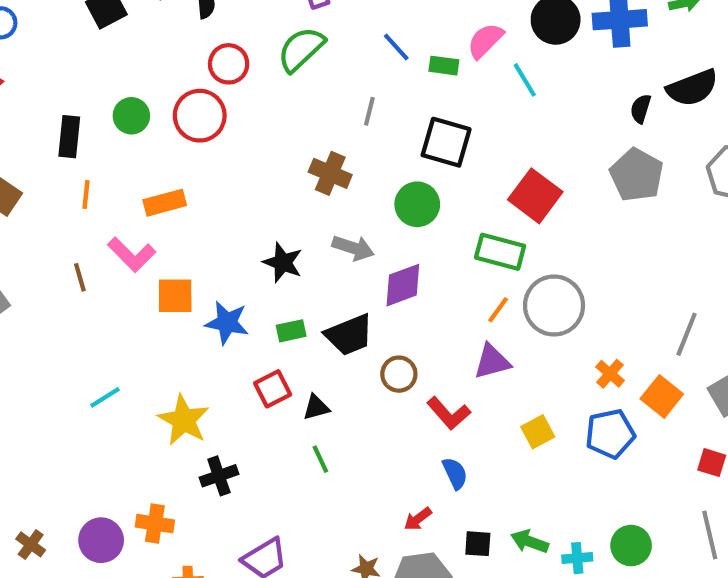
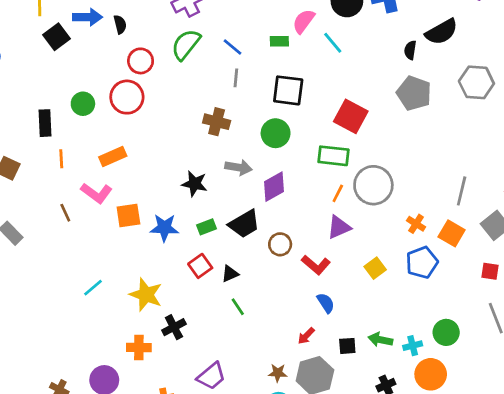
blue line: (396, 47) -> (233, 47), moved
orange cross: (155, 524) -> (139, 348), moved

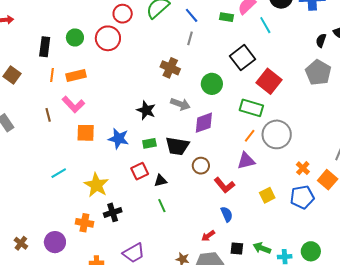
black square: (288, 90) -> (243, 58), moved, turned 35
orange rectangle: (113, 156) -> (76, 76), moved
orange square: (128, 215) -> (86, 133), moved
black trapezoid: (244, 224) -> (177, 146), turned 30

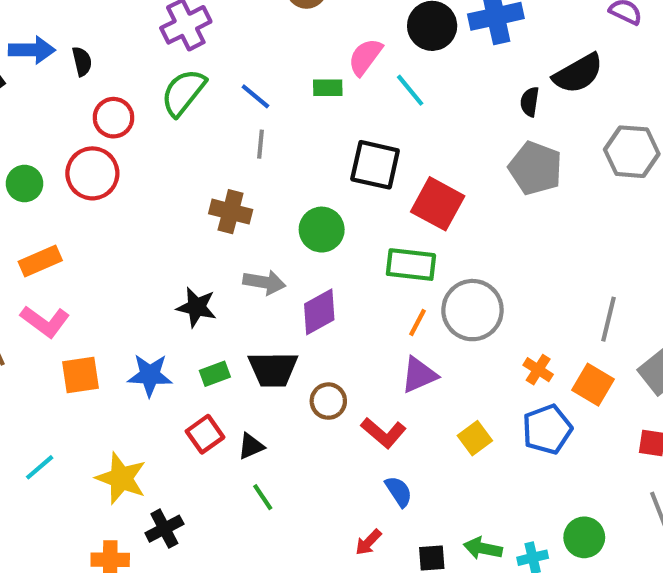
black square: (243, 58) -> (375, 165), turned -30

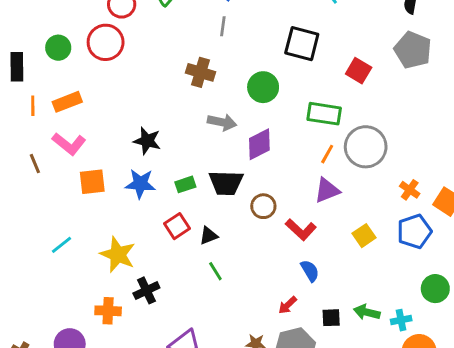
red square: (438, 204) -> (359, 71), moved, size x0.7
black star: (197, 307) -> (147, 141), moved
green circle: (584, 537) -> (435, 289), moved

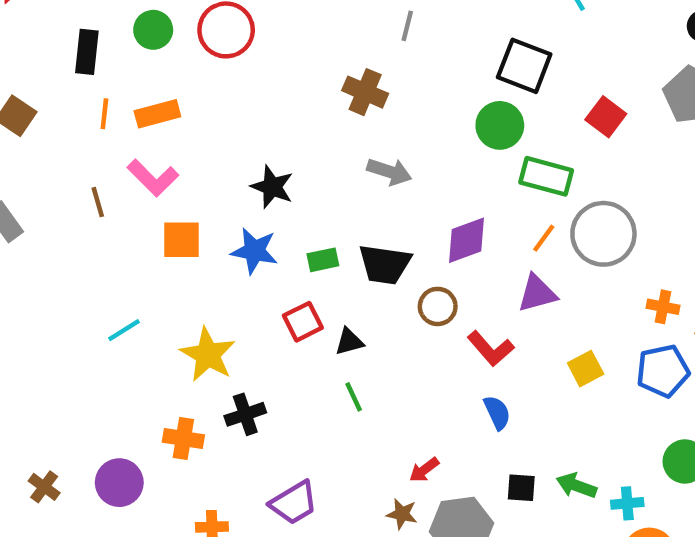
green circle: (263, 87) -> (500, 125), moved
purple diamond: (259, 144) -> (466, 240), moved
orange cross: (410, 190) -> (663, 307), turned -30
red arrow: (288, 305) -> (424, 470), moved

